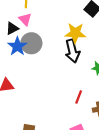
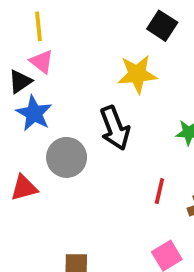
gray circle: (31, 43) -> (67, 157), moved
black arrow: (72, 51) -> (115, 128), moved

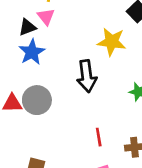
gray circle: (67, 157) -> (37, 100), moved
red line: (159, 191) -> (99, 137), moved, turned -36

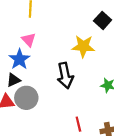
pink triangle: (46, 17) -> (29, 40), moved
black triangle: (27, 27) -> (14, 80), moved

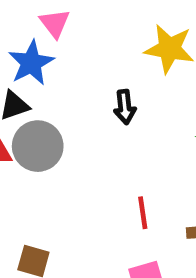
black arrow: (65, 76) -> (125, 107), size x0.6

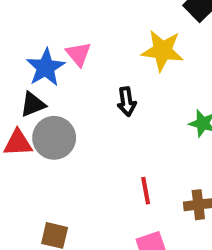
pink triangle: (55, 23) -> (78, 54), moved

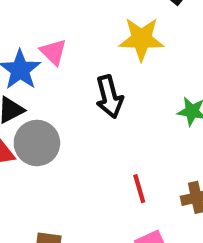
black arrow: (127, 102) -> (109, 97), size x1.4

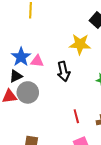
pink triangle: (53, 52) -> (37, 61), moved, turned -40

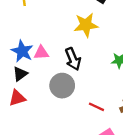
gray circle: (28, 92) -> (62, 86), moved
red line: (76, 116) -> (96, 107), turned -40

